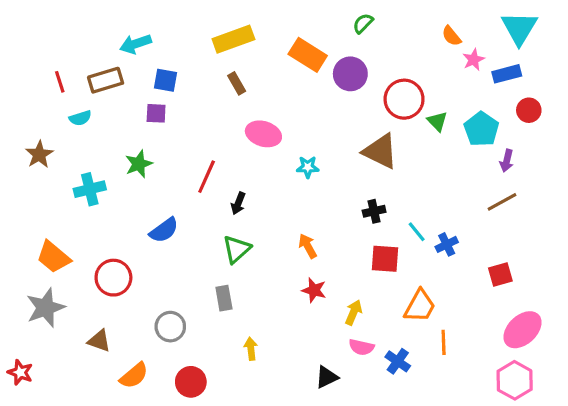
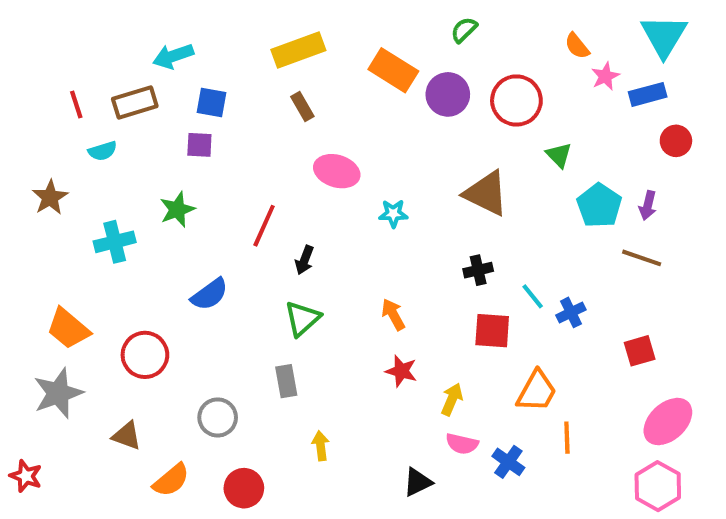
red circle: (404, 99) -> (516, 100), moved
cyan pentagon: (481, 129) -> (599, 205), moved
brown line: (502, 202) -> (642, 258), turned 48

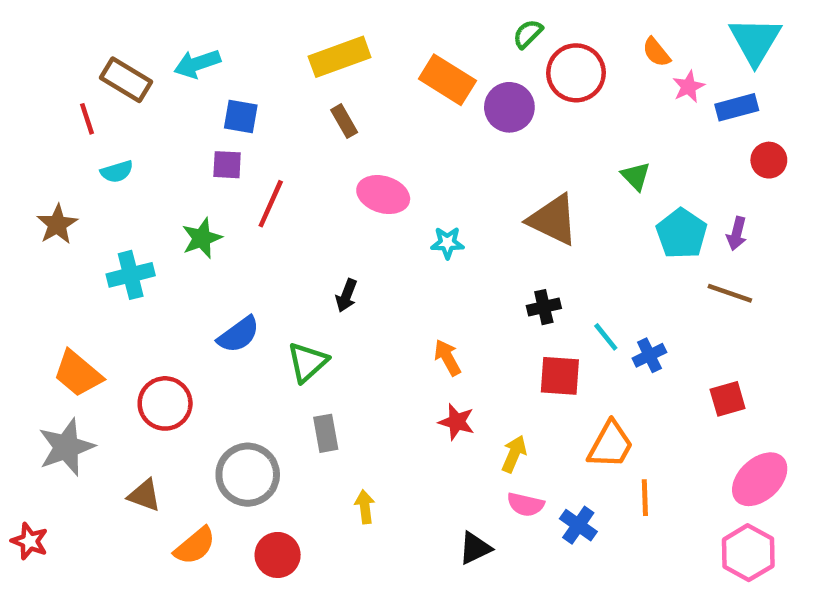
red circle: (516, 100) -> (576, 73), moved
brown rectangle: (135, 102) -> (126, 80), moved, turned 48
red line: (264, 226) -> (271, 204), moved
green triangle: (302, 319) -> (307, 362), moved
gray circle: (218, 417) -> (248, 475), size x1.4

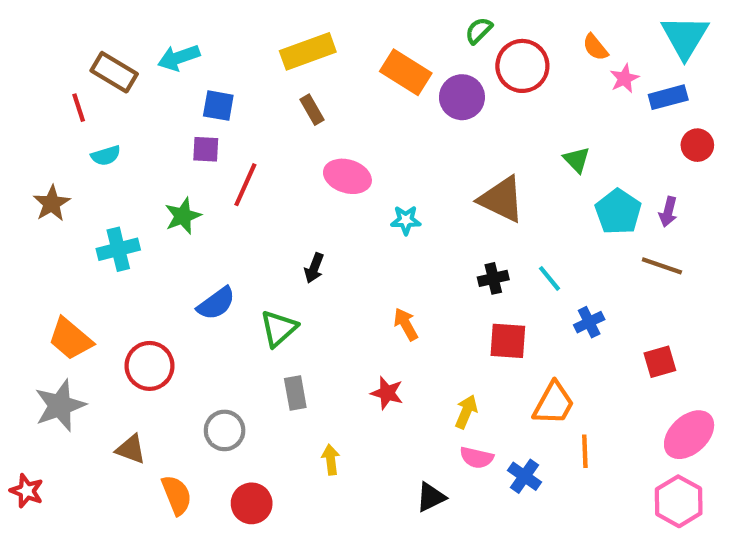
cyan line: (606, 337) -> (549, 278), moved
red star: (457, 422) -> (387, 393), moved
gray circle: (248, 475) -> (225, 430), size x0.7
orange semicircle: (195, 546) -> (177, 495), turned -72

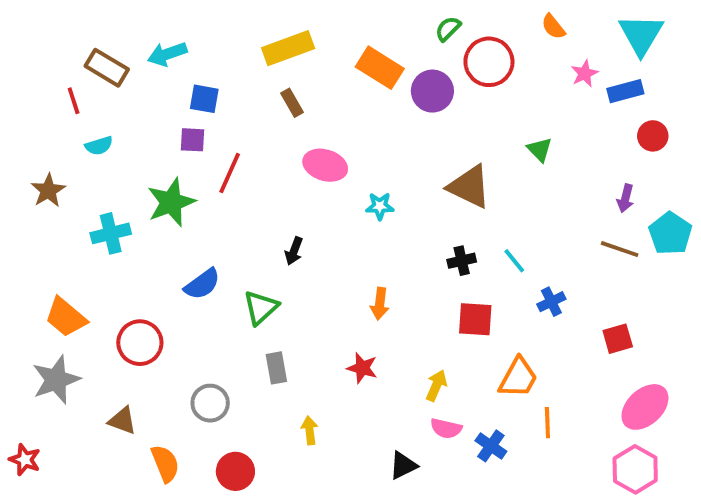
orange semicircle: (595, 47) -> (553, 27), moved
cyan pentagon: (618, 212) -> (670, 233), moved
green star: (183, 216) -> (171, 202), size x1.4
orange arrow: (406, 324) -> (380, 304), turned -144

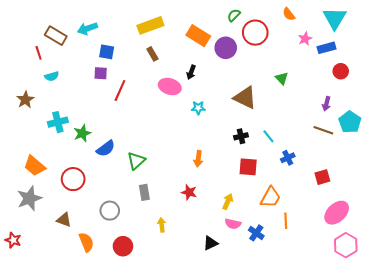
green star: (171, 202) -> (82, 133), moved, size x0.7
black arrow: (294, 251) -> (191, 72), moved
pink hexagon: (635, 469) -> (346, 245), moved

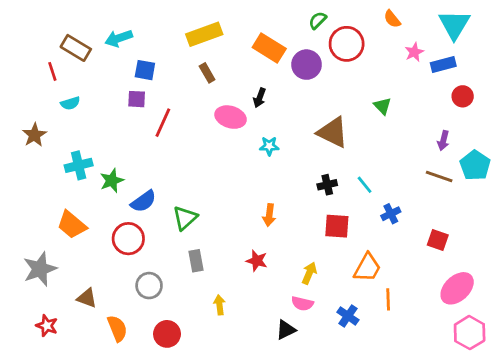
orange trapezoid: (34, 166) -> (72, 225), moved
red square: (322, 177) -> (438, 240), turned 35
red circle: (73, 179) -> (128, 239), moved
pink semicircle: (233, 224) -> (302, 304), moved
red star: (13, 240) -> (47, 326), moved

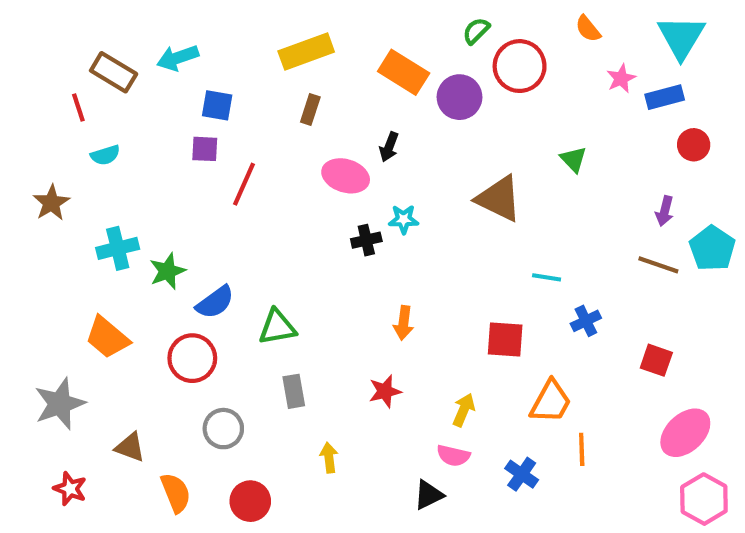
brown rectangle: (207, 73) -> (310, 110), turned 48
black cross: (327, 185) -> (366, 240), moved
cyan line: (365, 185) -> (547, 277), turned -42
green triangle: (185, 218) -> (277, 327), turned 32
red star: (257, 261) -> (385, 391), turned -30

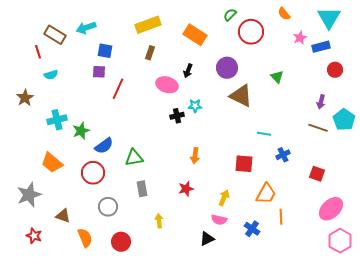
purple circle: (460, 97) -> (227, 68), moved

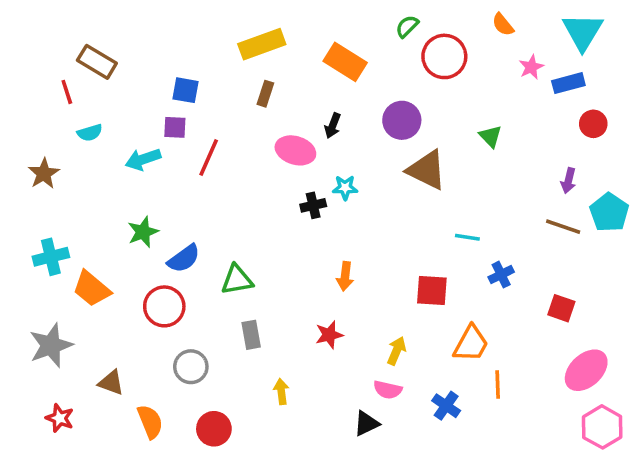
cyan arrow: (86, 28) -> (143, 159), moved
cyan cross: (57, 120) -> (51, 257), moved

